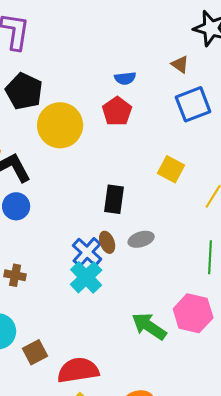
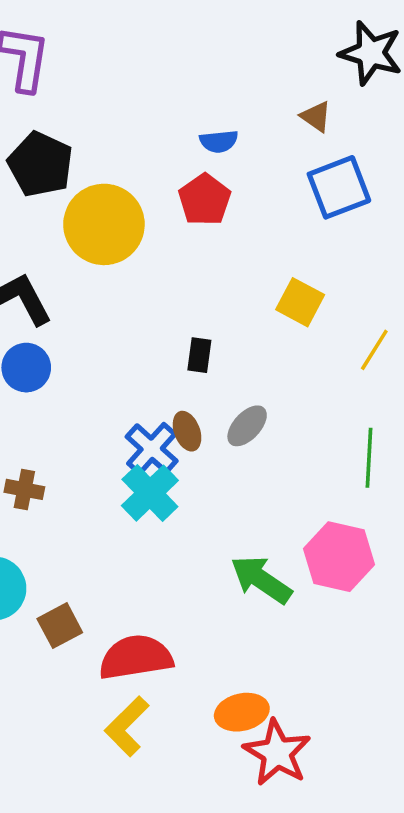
black rectangle: (114, 199) -> (199, 355), size x0.7
gray ellipse: (141, 239) -> (247, 426), turned -30

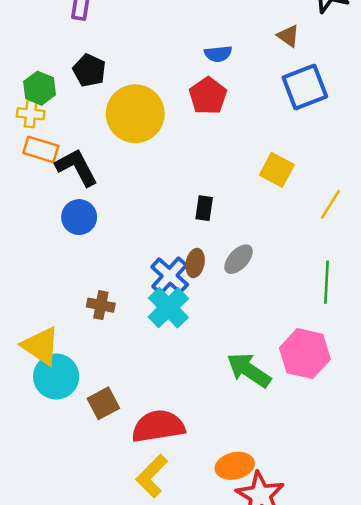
black pentagon: (40, 164) -> (89, 70), size x0.7
brown ellipse: (187, 431) -> (195, 263), turned 32
brown cross: (24, 489) -> (101, 305), moved

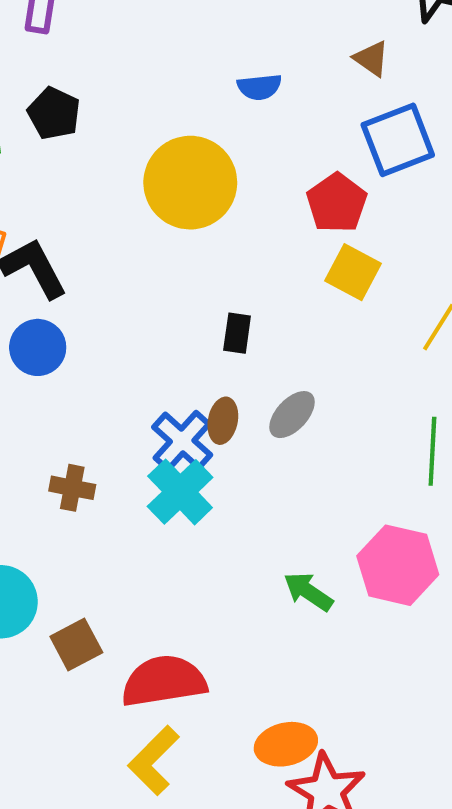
red pentagon: (208, 96) -> (337, 203), moved
yellow circle: (135, 114) -> (190, 183), moved
green arrow: (249, 370) -> (308, 592), size x0.7

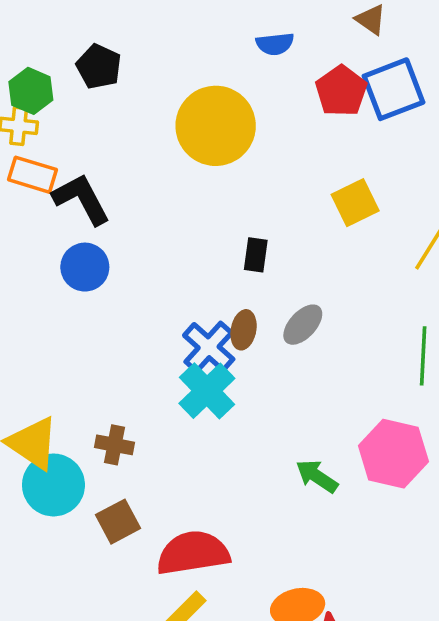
red pentagon: (337, 203) -> (341, 91), moved
yellow square: (353, 272) -> (355, 203), turned 36
brown cross: (72, 488) -> (115, 445), moved

